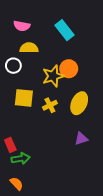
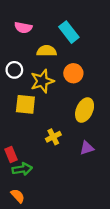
yellow semicircle: (29, 48) -> (47, 51), moved
yellow star: (53, 76) -> (42, 81), moved
yellow cross: (50, 105) -> (53, 137), moved

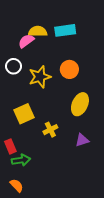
pink semicircle: (23, 28) -> (26, 41), moved, turned 133
cyan rectangle: (69, 32) -> (65, 30), turned -60
yellow semicircle: (47, 51) -> (38, 31), moved
yellow square: (25, 104) -> (24, 114), moved, turned -30

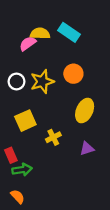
cyan rectangle: (65, 30) -> (69, 32), turned 42
white circle: (13, 66) -> (16, 82), moved

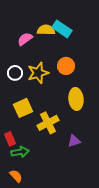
yellow semicircle: (40, 33) -> (46, 30), moved
yellow ellipse: (85, 111) -> (76, 99), turned -30
yellow cross: (53, 137) -> (48, 123), size x1.5
purple triangle: (87, 148) -> (74, 141), moved

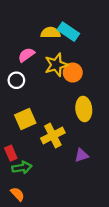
pink semicircle: (25, 39) -> (26, 55), moved
yellow star: (38, 73) -> (56, 65), moved

